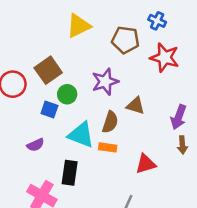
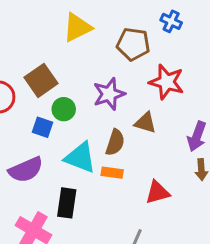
red star: (165, 58) -> (167, 82), moved
purple semicircle: (35, 145) -> (26, 170), size x1.6

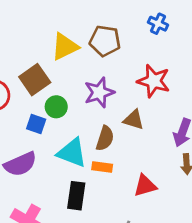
yellow triangle: (77, 27) -> (65, 47), moved
brown pentagon: (133, 44) -> (105, 41), moved
black rectangle: (67, 203) -> (76, 196), moved

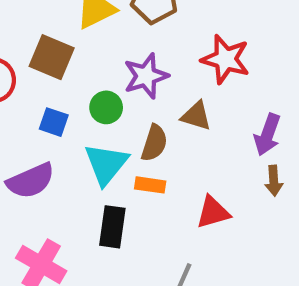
brown square: (35, 80) -> (52, 57), turned -32
green circle: (56, 107) -> (106, 107), moved
cyan triangle: (72, 153) -> (106, 164), turned 48

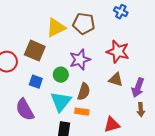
brown triangle: (196, 116) -> (116, 80), moved
purple semicircle: (31, 181) -> (25, 110), turned 85

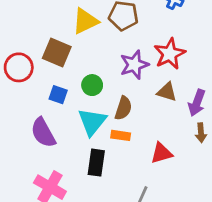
red star: (118, 52) -> (170, 54), turned 30
purple star: (80, 60) -> (134, 65), moved

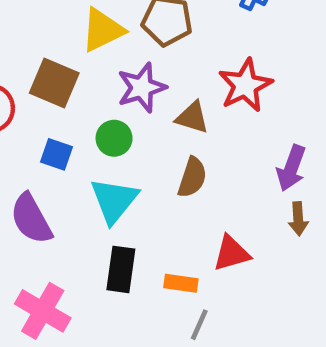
purple star: (134, 65) -> (142, 88), moved
brown triangle: (167, 92) -> (192, 118), moved
brown semicircle: (123, 108) -> (192, 177), moved
orange rectangle: (121, 135) -> (181, 283), moved

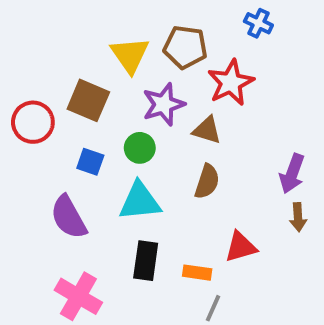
yellow triangle: (103, 30) -> (130, 55), turned -39
red star: (245, 85) -> (231, 83), moved
cyan triangle: (114, 200) -> (140, 201), turned 45

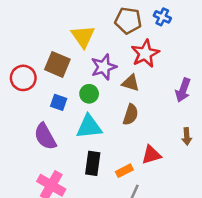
brown pentagon: (185, 47) -> (128, 21), moved
purple arrow: (292, 174) -> (183, 90), moved
orange rectangle: (197, 273) -> (124, 171), turned -35

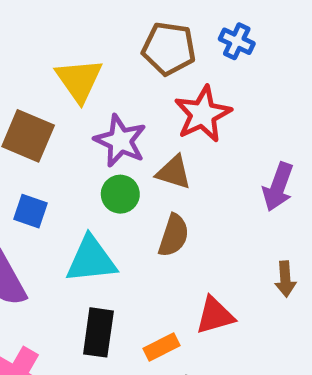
purple star: (104, 67) -> (120, 141), turned -30
green circle: (89, 94) -> (120, 194), moved

